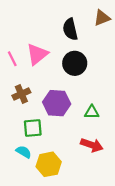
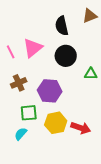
green triangle: (92, 112) -> (91, 74), moved
cyan semicircle: (24, 152) -> (21, 134), turned -80
yellow hexagon: (49, 164) -> (56, 123), moved

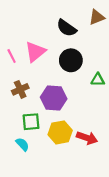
black semicircle: (62, 26) -> (67, 28), turned -42
cyan semicircle: (21, 134) -> (22, 144), turned 96

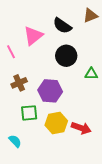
pink triangle: (35, 52) -> (33, 36), moved
cyan semicircle: (22, 144) -> (15, 141), moved

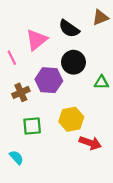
purple hexagon: (50, 91) -> (49, 80), moved
yellow hexagon: (56, 123) -> (71, 119), moved

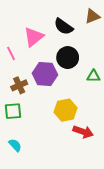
green square: (32, 126) -> (13, 111), moved

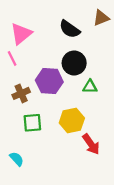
pink triangle: (34, 37) -> (21, 34), moved
green triangle: (93, 76) -> (90, 87), moved
green square: (13, 111) -> (32, 123), moved
red arrow: (83, 132) -> (91, 144), turned 36

